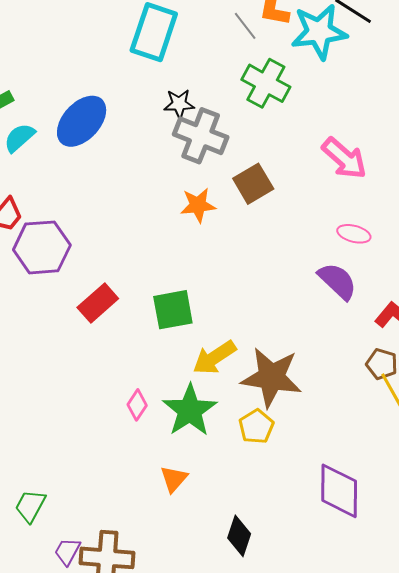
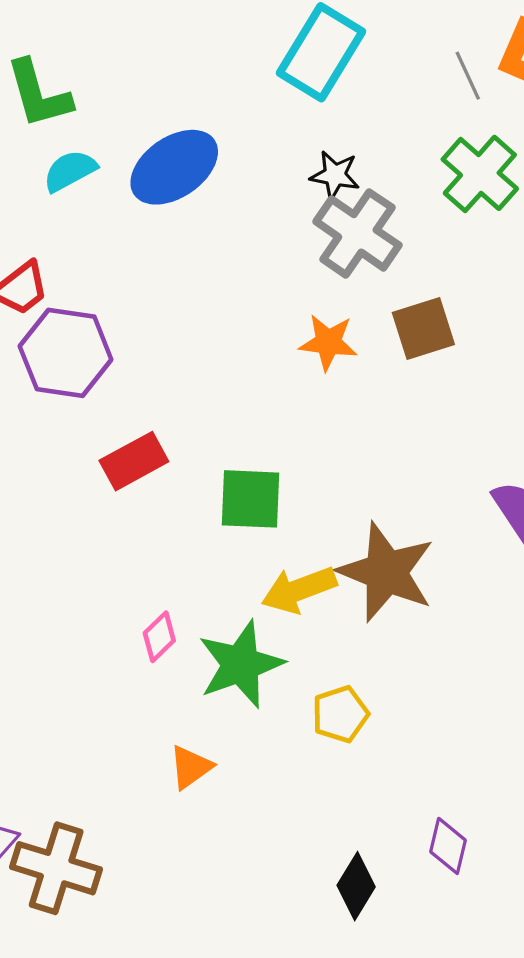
brown star: (271, 377) -> (386, 572), moved
purple diamond: (339, 491) -> (448, 846), size x0.6
black diamond: (239, 536) -> (356, 886), moved

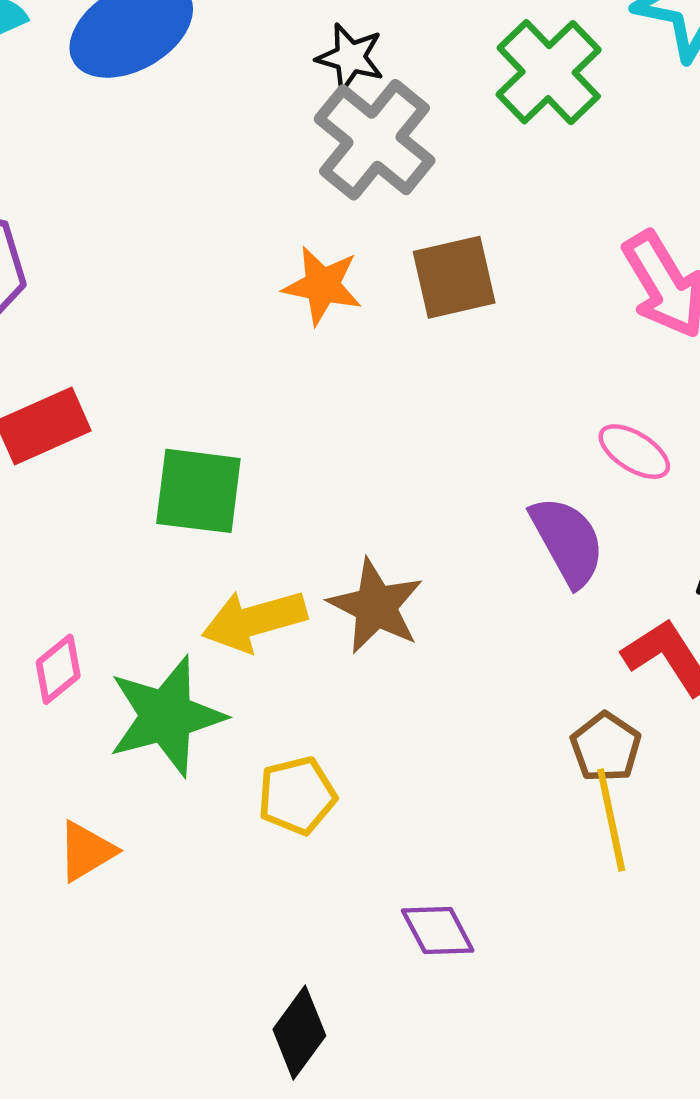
brown star: (386, 572) -> (376, 606), size x0.7
purple diamond: (448, 846) -> (438, 931), moved, turned -46

